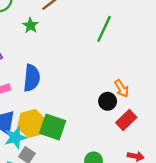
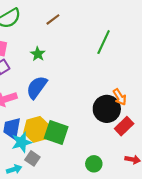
green star: (30, 25) -> (38, 54), moved
blue semicircle: (32, 78) -> (37, 87), turned -150
black circle: (108, 101) -> (107, 109), size x1.6

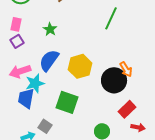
red rectangle: (124, 126) -> (127, 109), moved
yellow hexagon: (37, 129) -> (80, 66), moved
cyan star: (22, 142) -> (35, 83), moved

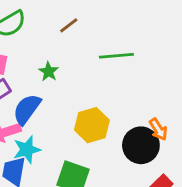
green line: (111, 18) -> (116, 56), moved, turned 60
blue semicircle: (49, 60) -> (27, 109), moved

